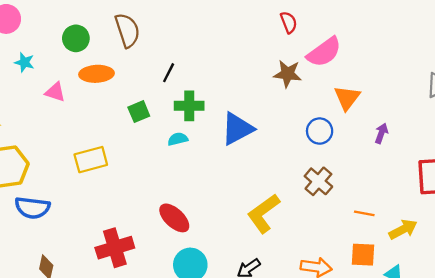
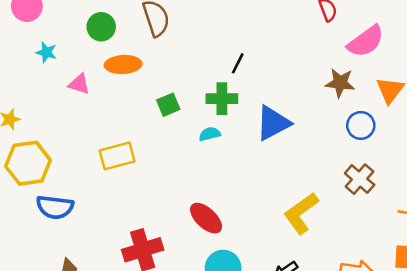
black line: (169, 73) -> (238, 63), moved
brown star: (288, 74) -> (340, 83), moved

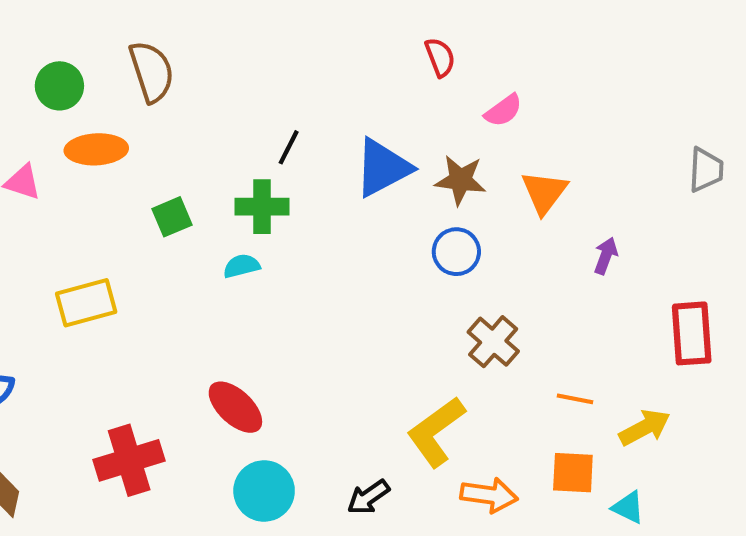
pink semicircle: (366, 41) -> (503, 110), size x0.6
blue triangle: (273, 123) -> (383, 168), moved
blue circle: (361, 125) -> (456, 252), moved
yellow L-shape: (301, 213) -> (436, 432), moved

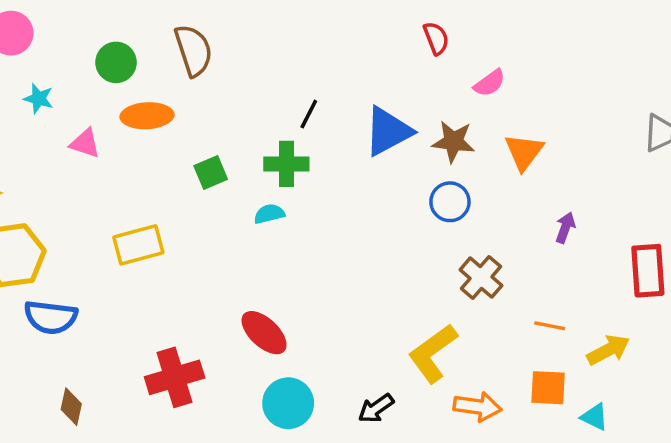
purple arrow: (606, 256) -> (565, 228), moved

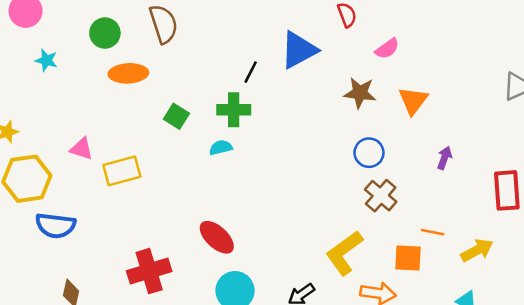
blue triangle: (388, 131) -> (299, 50), moved
pink triangle: (85, 143) -> (82, 149), moved
green square: (211, 173) -> (176, 116), turned -35
blue circle: (450, 202) -> (369, 153), moved
orange square: (548, 388) -> (408, 258), moved

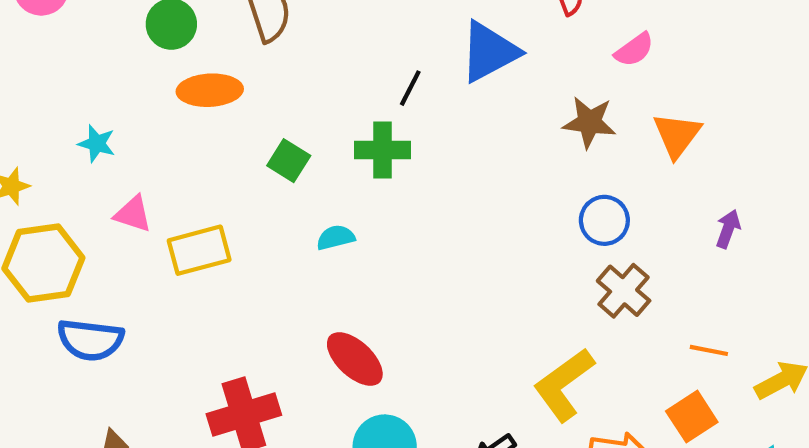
cyan star: (46, 60) -> (97, 144), moved
cyan semicircle: (221, 147) -> (336, 237), moved
orange square: (408, 258) -> (692, 417), moved, turned -36

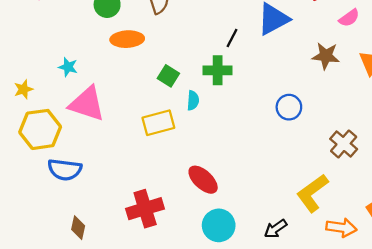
pink triangle: (133, 214) -> (87, 104), size x1.8
blue circle: (604, 220) -> (289, 107), moved
cyan semicircle: (336, 237) -> (193, 100), moved, turned 108
yellow rectangle: (199, 250) -> (158, 123), moved

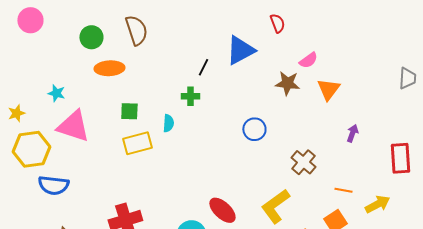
pink semicircle: (349, 18) -> (308, 60), moved
green cross: (218, 70) -> (190, 96), size x0.7
green square: (168, 76) -> (129, 111), moved, turned -30
red ellipse: (203, 180) -> (222, 210), moved

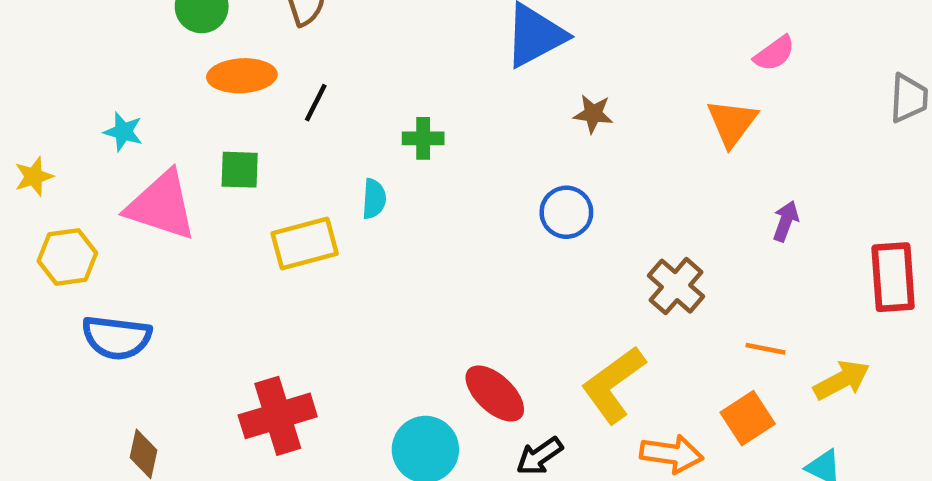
pink semicircle: (308, 60) -> (774, 53), moved
black line: (203, 67) -> (316, 103), moved
brown star: (287, 83) -> (593, 114), moved, size x0.7
green square: (129, 111) -> (240, 170), moved
yellow hexagon: (31, 149) -> (67, 257), size x0.7

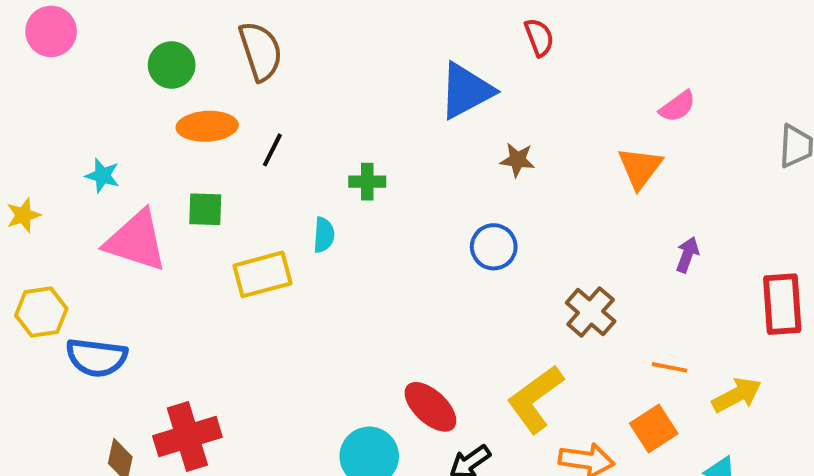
yellow hexagon: (67, 257) -> (41, 312), moved
red cross: (278, 416) -> (187, 436), moved

